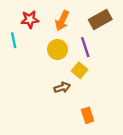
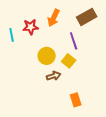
red star: (30, 19) -> (31, 27), moved
yellow circle: (58, 49) -> (47, 56), moved

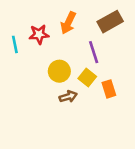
orange rectangle: (76, 100) -> (109, 89), moved

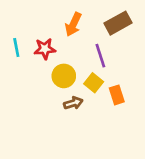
red star: (39, 34) -> (45, 49), moved

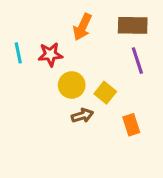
brown rectangle: (118, 23) -> (133, 25), turned 30
purple line: (100, 56) -> (137, 61), moved
orange rectangle: (117, 95) -> (131, 125), moved

